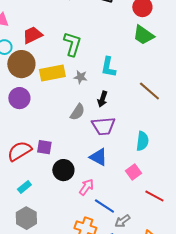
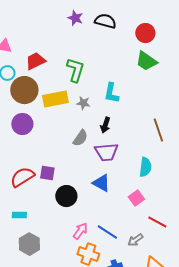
brown line: (149, 91) -> (158, 130), moved, turned 30
cyan rectangle: (24, 187) -> (19, 215), moved, turned 40
pink arrow: (86, 187) -> (80, 231), moved
gray arrow: (122, 221) -> (135, 240), moved

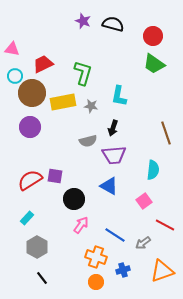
gray semicircle: (80, 138) -> (88, 141), turned 42
cyan rectangle: (19, 215) -> (27, 218), turned -48
pink arrow: (80, 231) -> (81, 225), moved

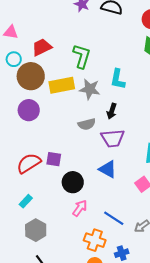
gray star: (91, 106) -> (90, 89), size x1.5

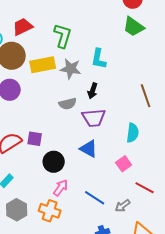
orange cross: (95, 240) -> (50, 211), moved

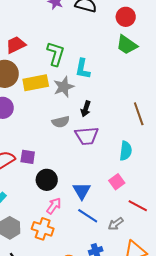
cyan L-shape: (99, 59) -> (83, 69), moved
gray star: (71, 69) -> (64, 87), turned -30
blue triangle: (89, 149) -> (82, 191), moved, turned 30

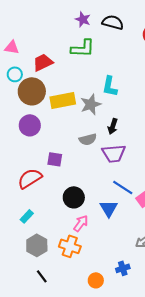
green L-shape: (56, 54) -> (83, 48), moved, turned 75
purple square: (28, 157) -> (55, 159), moved
blue line: (88, 216) -> (123, 187), moved

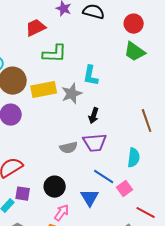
green L-shape: (83, 48) -> (55, 54), moved
red trapezoid: (43, 62) -> (36, 28), moved
gray semicircle: (88, 139) -> (69, 148), moved
purple square: (55, 159) -> (23, 194), moved

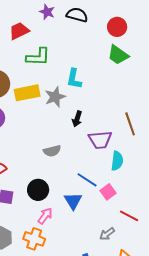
purple trapezoid: (95, 143) -> (100, 140), moved

